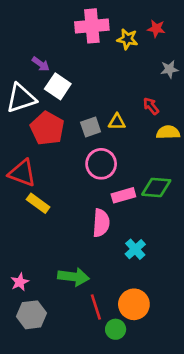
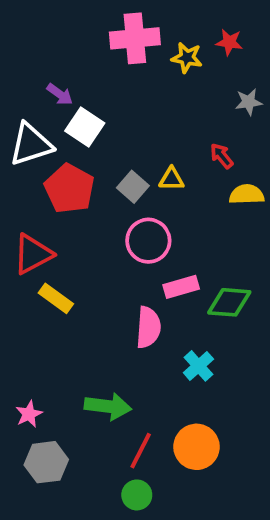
gray square: (91, 127) -> (133, 187), turned -30
red triangle: (22, 173) -> (33, 254), turned -48
green diamond: (156, 187) -> (229, 302), moved
red line: (96, 307) -> (141, 451), turned 45
green circle: (116, 329) -> (137, 495), moved

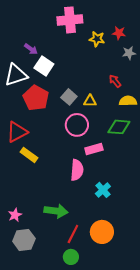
red star: (229, 42) -> (119, 33), moved
yellow star: (187, 58) -> (97, 39), moved
yellow triangle: (171, 179) -> (90, 101), moved
green diamond: (229, 302) -> (119, 127), moved

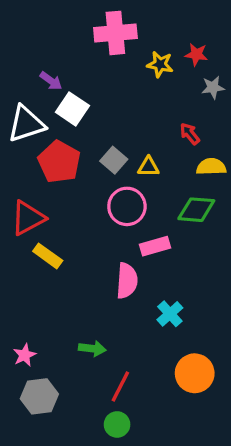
green arrow: (56, 211) -> (92, 348), size x0.7
orange circle: (102, 232) -> (195, 373), moved

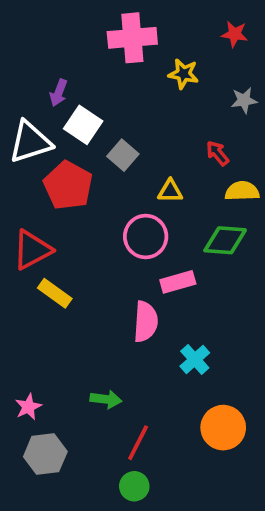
red star: (196, 54) -> (235, 34), moved
purple arrow: (51, 81) -> (59, 93), turned 75
gray square: (114, 160) -> (123, 155), moved

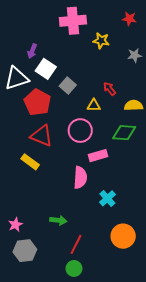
red arrow: (218, 153) -> (110, 89), moved
red triangle: (32, 250) -> (42, 136), moved, turned 50

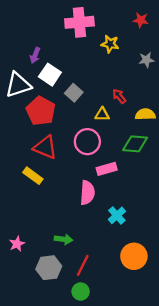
gray hexagon: (25, 251) -> (49, 268), moved

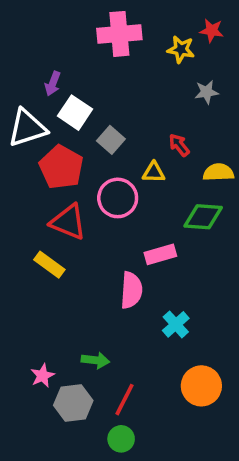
yellow star: (110, 44) -> (181, 49), moved
gray star: (146, 60) -> (207, 92), moved
pink circle: (87, 142) -> (118, 198), moved
pink star: (17, 244) -> (43, 376), moved

